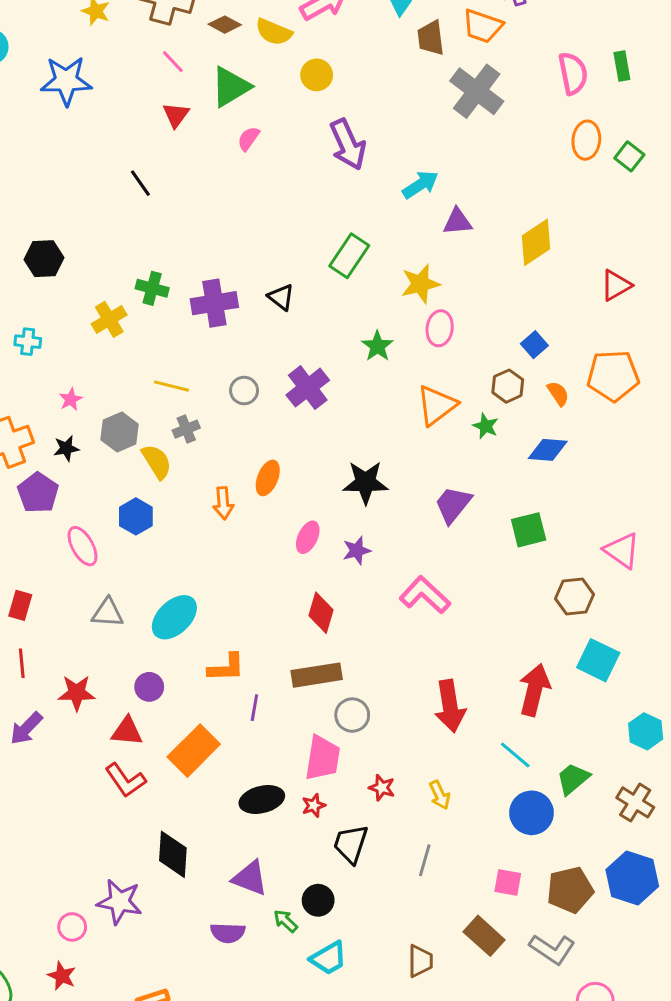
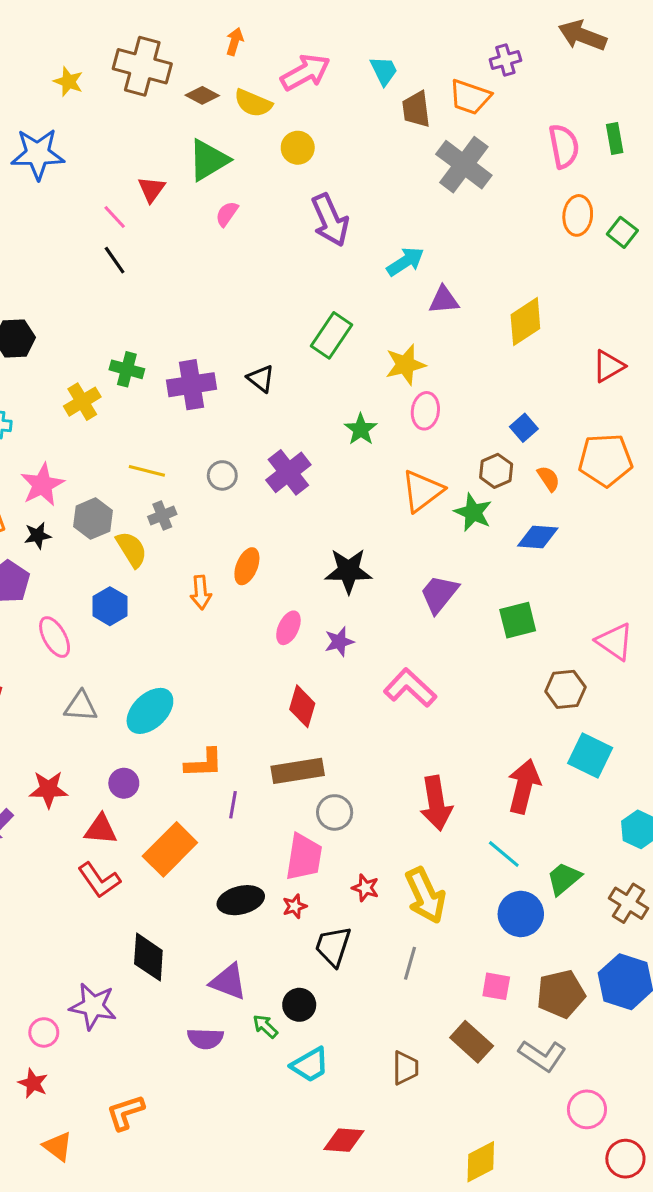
pink line: (173, 62) -> (115, 217), moved
pink star: (71, 399) -> (42, 485), size x1.8
green star: (486, 426) -> (473, 512), size x1.4
yellow arrow: (440, 795) -> (425, 896), size x1.8

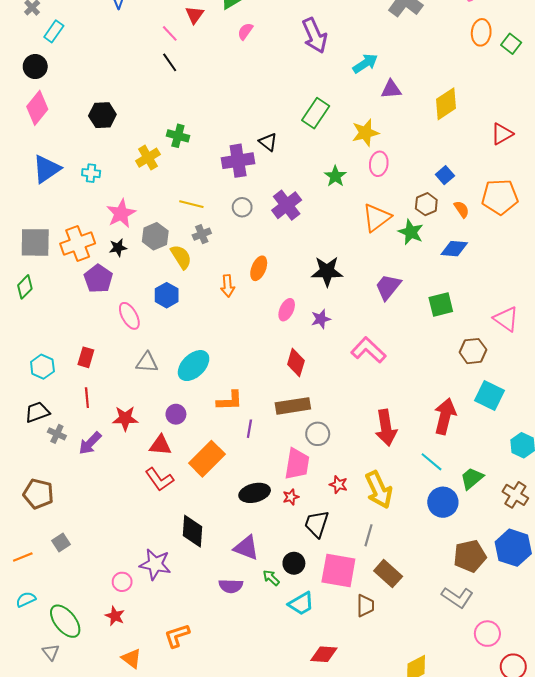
purple cross: (192, 385) -> (238, 161), moved
pink square: (496, 986) -> (338, 570), moved, size x1.8
brown rectangle: (472, 1042) -> (388, 574), moved

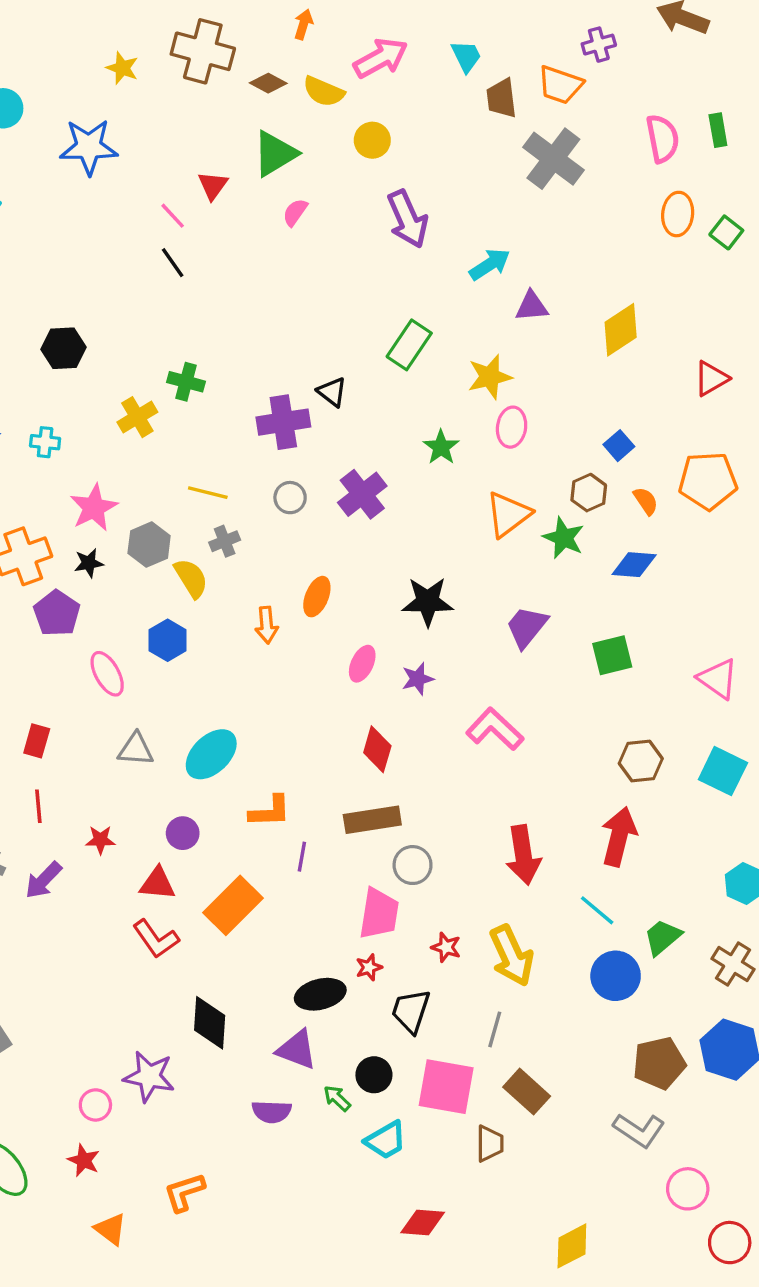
brown hexagon: (473, 351) -> (641, 761), moved
cyan square: (489, 396) -> (723, 771), moved
red star: (125, 418) -> (100, 840), size x0.7
black ellipse: (255, 493) -> (320, 994), moved

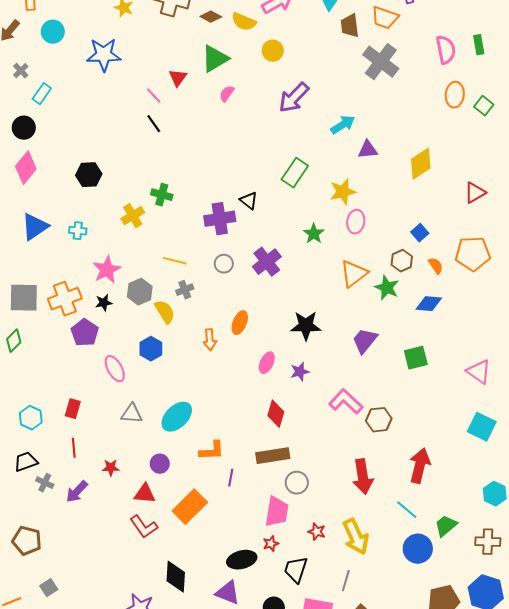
purple arrow: (408, 219) -> (294, 98), turned 68
brown hexagon: (641, 761) -> (379, 420), moved
brown cross: (733, 964) -> (488, 542), turned -30

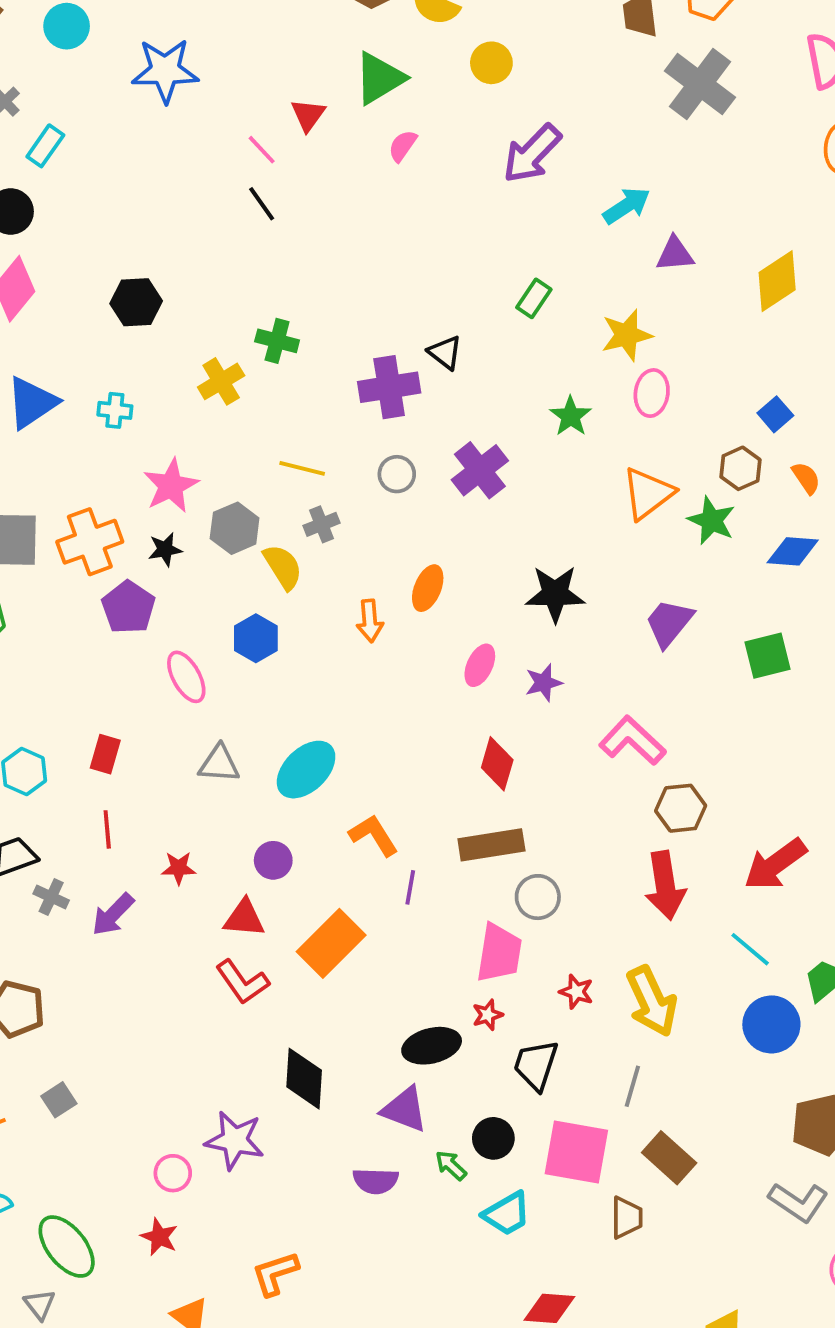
green rectangle: (295, 173) -> (534, 298), size x0.7
brown hexagon: (379, 420) -> (681, 808), moved
orange L-shape: (212, 451) -> (374, 835), turned -120
red arrow: (420, 466) -> (775, 864), turned -140

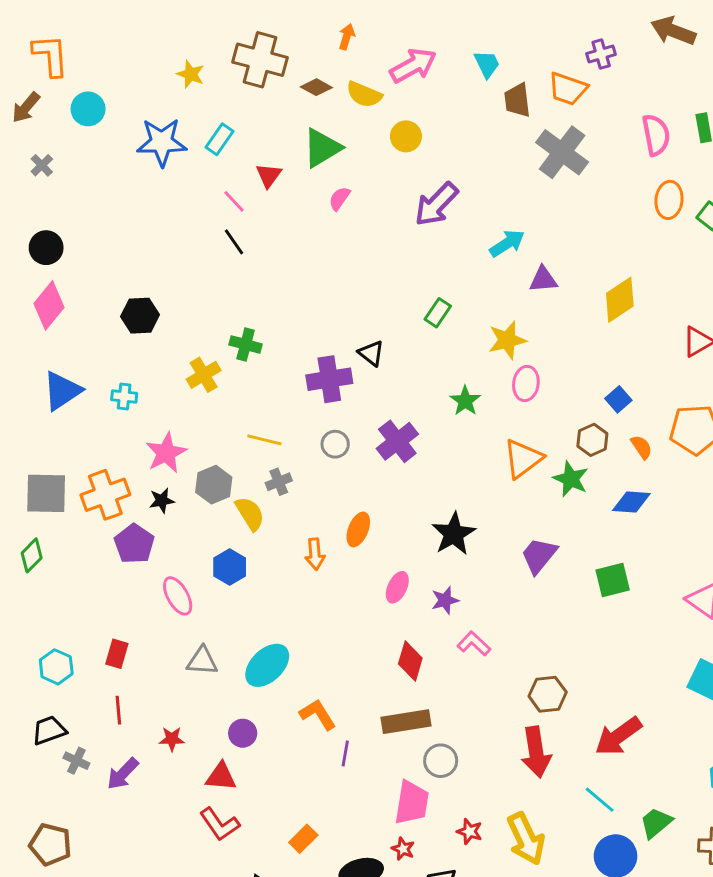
cyan rectangle: (45, 146) -> (220, 139), moved
black star: (555, 594) -> (454, 534), turned -30
pink L-shape: (632, 741) -> (474, 644), moved, size x0.7
orange rectangle: (331, 943) -> (303, 839), moved, size x0.6
red star: (488, 1015) -> (403, 849), turned -30

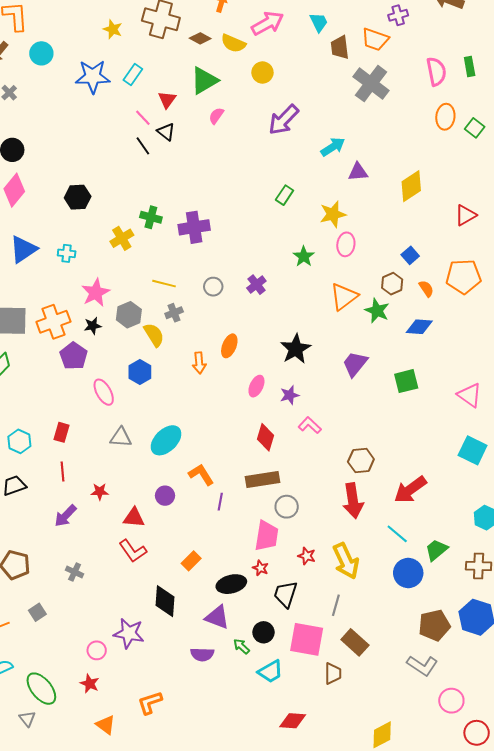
black triangle: (371, 353) -> (166, 132), moved
purple cross: (329, 379) -> (194, 227), moved
purple cross: (397, 441) -> (256, 285), size x0.7
purple circle: (243, 733) -> (165, 496), moved
gray cross: (76, 761) -> (75, 572), moved

